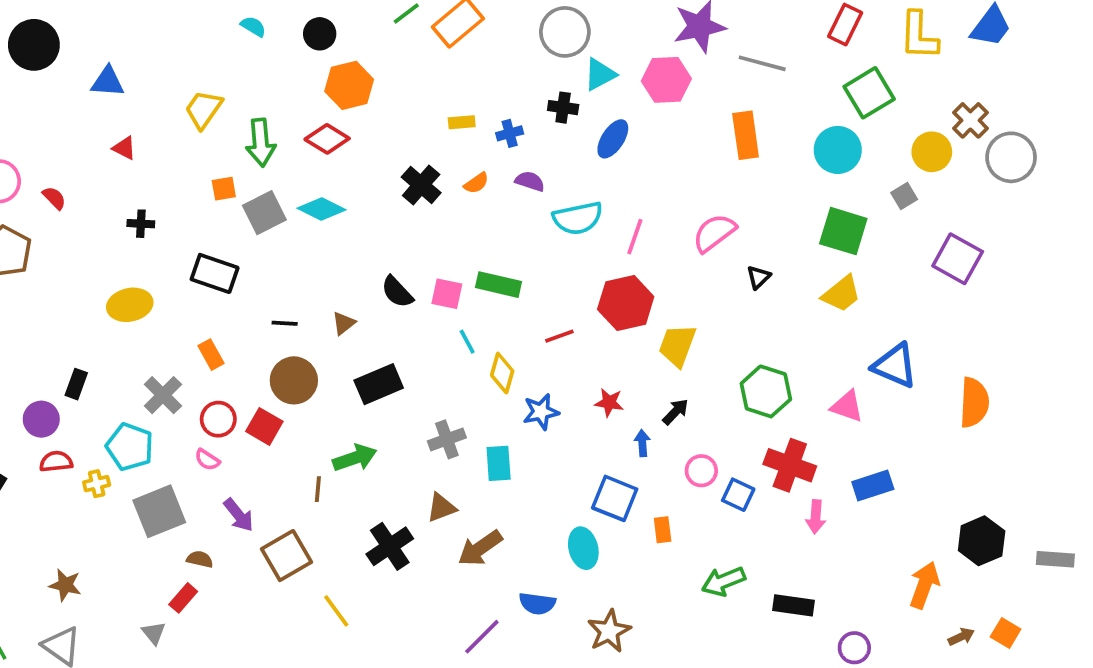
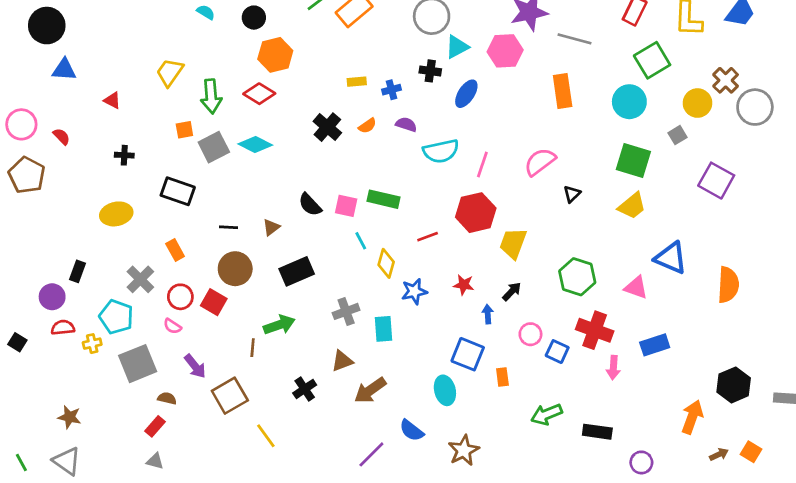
blue triangle: (108, 82) -> (64, 70), moved
black cross: (390, 546) -> (305, 389), size x0.7
blue semicircle: (537, 603) -> (412, 430), turned 30
gray triangle: (154, 633) -> (155, 461), moved, turned -36

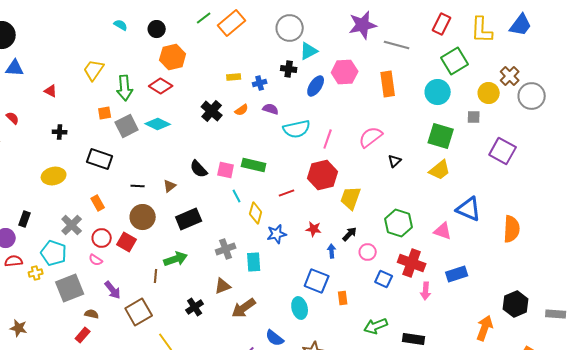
pink hexagon: (505, 51) -> (345, 72), moved
gray square: (677, 135) -> (474, 117), turned 32
pink circle: (530, 334) -> (368, 252), moved

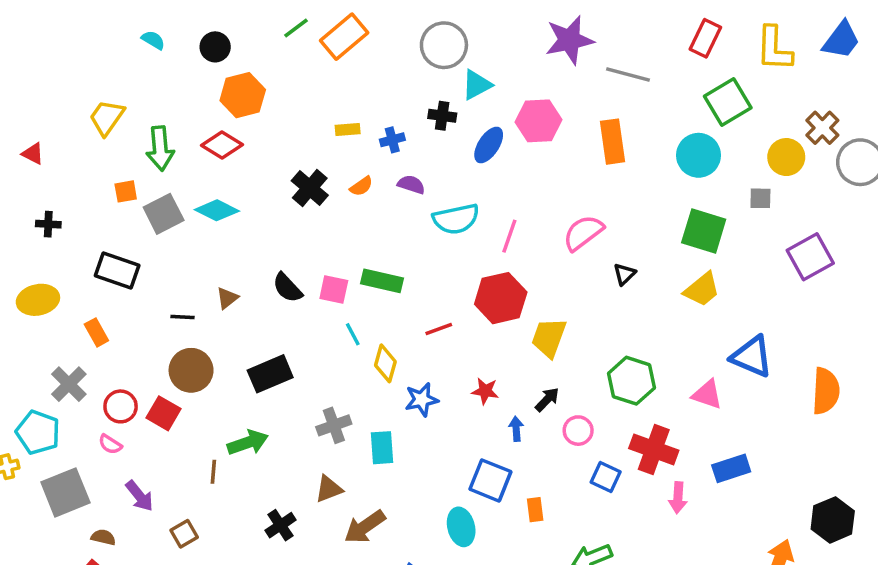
purple square: (503, 151) -> (810, 257), turned 32
brown triangle: (170, 186) -> (227, 298), moved
orange rectangle: (98, 203) -> (96, 332), moved
brown square: (139, 312) -> (184, 534), size x0.6

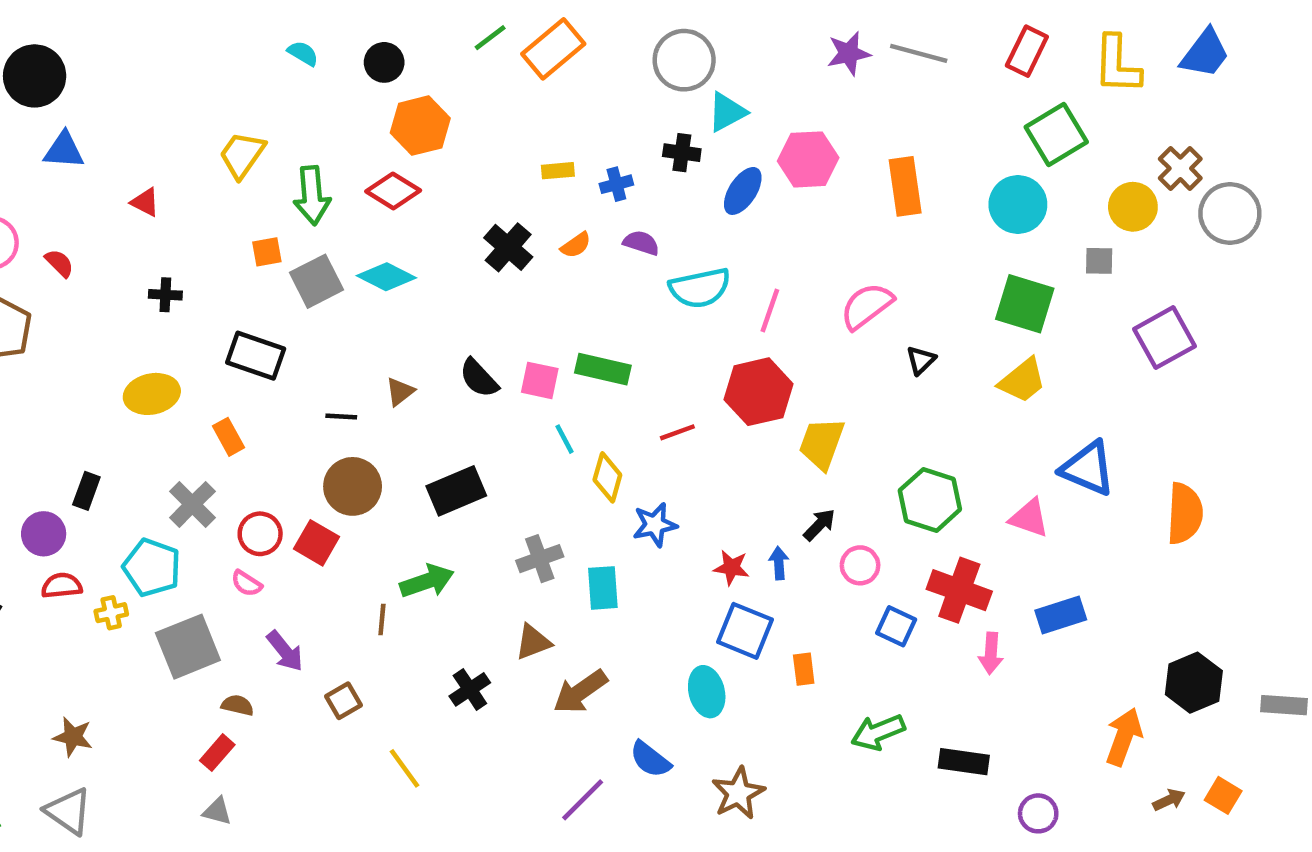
purple star: (569, 40) -> (849, 53), size x0.7
gray line: (628, 74) -> (919, 53), moved
red star: (485, 391) -> (731, 568), moved

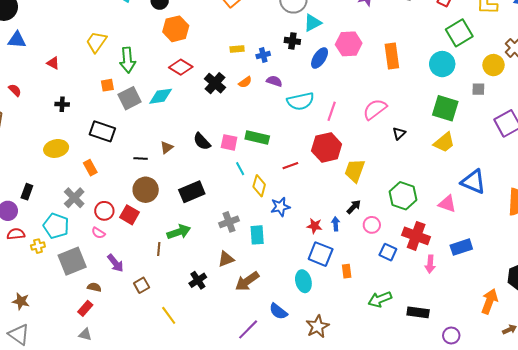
red diamond: (393, 191) -> (181, 67), moved
cyan diamond: (386, 277) -> (161, 96), turned -35

